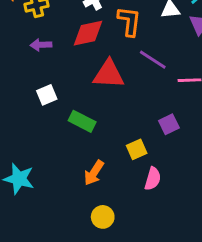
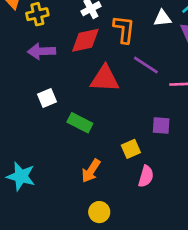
purple arrow: (41, 45) -> (41, 51), size x1.4
purple square: (169, 124) -> (161, 125), turned 30

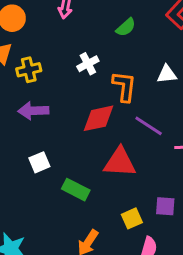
red diamond: (85, 40) -> (99, 118), moved
red triangle: (105, 79) -> (120, 162), moved
purple square: (161, 125) -> (165, 206), moved

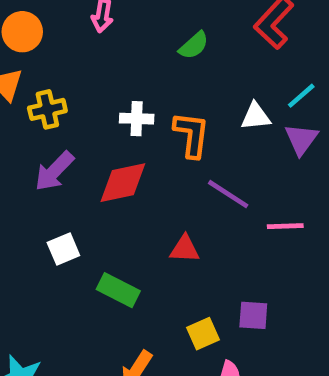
white cross: (88, 64) -> (137, 119), moved, turned 30
purple arrow: (33, 111) -> (54, 171), turned -44
red diamond: (99, 118) -> (123, 183), moved
red triangle: (120, 162) -> (185, 249), size x0.6

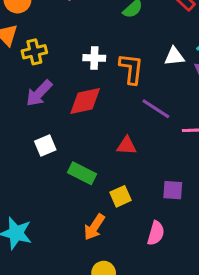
yellow square: (203, 334) -> (120, 196), moved

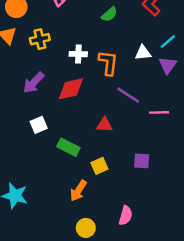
yellow cross: (34, 52) -> (40, 39), moved
pink semicircle: (156, 233) -> (126, 216), moved

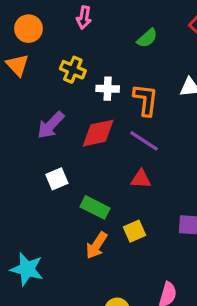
yellow cross: (40, 39) -> (73, 70), moved, turned 36
purple line: (128, 95) -> (144, 141), moved
orange arrow: (78, 191) -> (97, 245), moved

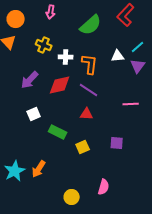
green semicircle: (147, 38) -> (91, 25), size x1.6
orange arrow: (97, 245) -> (39, 169), moved
cyan star: (27, 269) -> (15, 171), turned 30

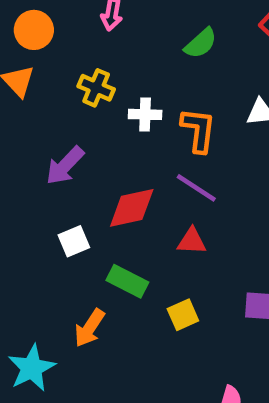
green semicircle: (91, 25) -> (201, 43), size x0.7
red diamond: (60, 85) -> (132, 208), moved
orange arrow: (39, 169) -> (89, 328), moved

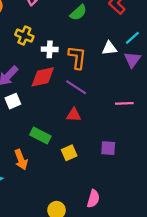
red diamond: (132, 208) -> (43, 77), moved
white square: (74, 241) -> (13, 101), moved
orange arrow: (89, 328) -> (21, 160), turned -54

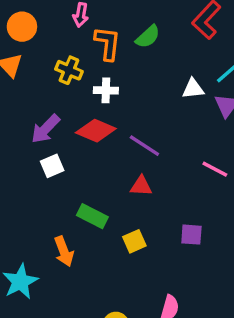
orange L-shape: (77, 57) -> (108, 43), moved
red diamond: (43, 77) -> (96, 131), turned 35
pink line: (124, 103) -> (215, 169), turned 30

